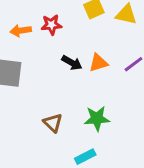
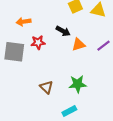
red star: (51, 25) -> (38, 42), moved
black arrow: (72, 63) -> (63, 31), moved

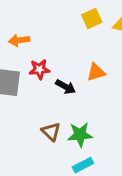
black arrow: (63, 31) -> (66, 87), moved
green star: (78, 84) -> (80, 135), moved

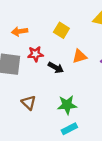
yellow square: (92, 19) -> (61, 30), moved, turned -35
brown triangle: (51, 132) -> (29, 103), moved

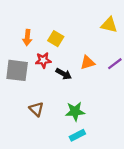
yellow square: (61, 30) -> (56, 39), moved
orange arrow: (20, 31) -> (27, 37), turned -77

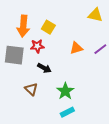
orange arrow: (27, 37) -> (23, 26), size x1.5
black arrow: (64, 74) -> (44, 68), moved
green star: (75, 111) -> (65, 91), turned -30

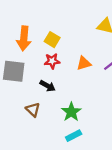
red star: (37, 46) -> (52, 61), moved

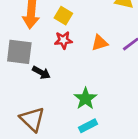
black arrow: (48, 86) -> (41, 73), moved
brown triangle: (33, 110) -> (32, 119), moved, size x1.5

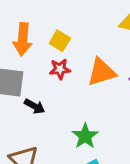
orange triangle: (100, 43) -> (102, 72), size x1.5

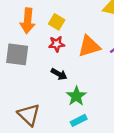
black arrow: (35, 106) -> (59, 74), moved

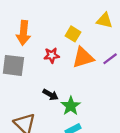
yellow square: (57, 22) -> (73, 34), moved
black arrow: (59, 74) -> (51, 95), moved

